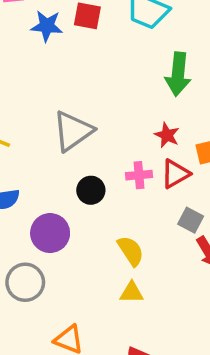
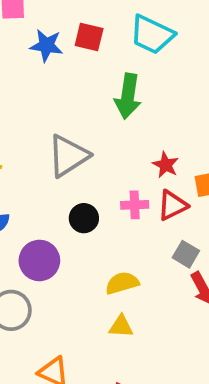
green arrow: (178, 74) -> (128, 96), moved
yellow semicircle: (131, 251) -> (122, 283), turned -76

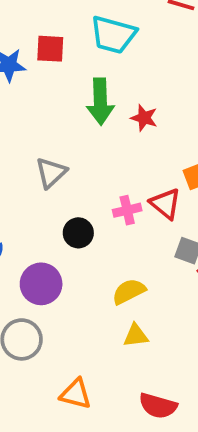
gray triangle: (68, 156) -> (51, 173), size x0.7
red star: (166, 165) -> (144, 118), moved
red triangle: (172, 205) -> (165, 204), turned -44

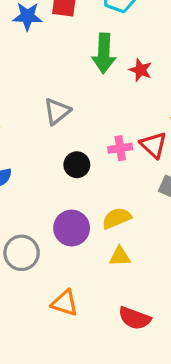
purple circle: (41, 284) -> (72, 228), moved

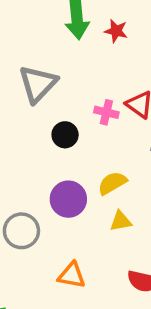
gray triangle: (57, 111) -> (38, 84), size x1.4
pink cross: (120, 148) -> (106, 112), turned 30

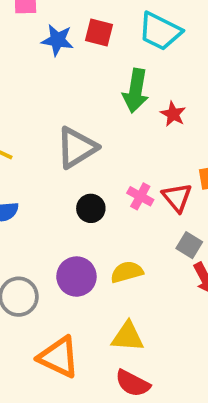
yellow triangle: (121, 221) -> (128, 337), moved, size x1.4
orange triangle: (72, 275) -> (59, 357), size x1.4

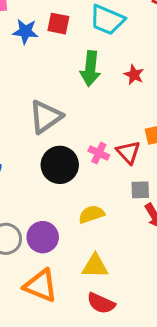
red star: (173, 114) -> (134, 75), moved
black circle: (91, 208) -> (60, 165), size x1.6
gray square: (189, 245) -> (140, 190), turned -30
purple circle: (76, 277) -> (43, 237), moved

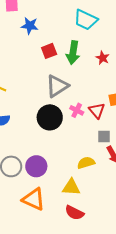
red square: (58, 24) -> (49, 51), moved, turned -35
gray triangle: (46, 117) -> (57, 86), moved
yellow semicircle: (91, 214) -> (86, 163), moved

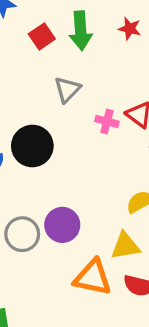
gray triangle: (57, 86) -> (67, 90), size x0.7
black circle: (50, 117) -> (32, 146), moved
orange triangle: (34, 199) -> (93, 277), moved

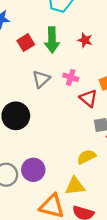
pink cross: (107, 121) -> (71, 77), moved

